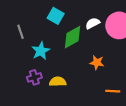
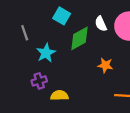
white semicircle: (93, 23) -> (101, 24), turned -88
yellow semicircle: (58, 82) -> (59, 95), moved

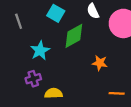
white semicircle: (101, 24) -> (93, 11), moved
gray line: (25, 33) -> (19, 21), moved

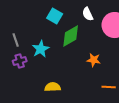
gray line: (19, 21) -> (16, 40), moved
purple cross: (33, 79) -> (20, 61), moved

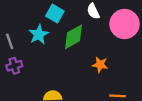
cyan star: (41, 49) -> (39, 34), moved

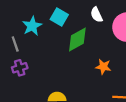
cyan star: (39, 34) -> (32, 26), moved

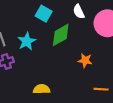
cyan star: (32, 26) -> (27, 41), moved

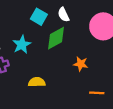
white semicircle: (79, 12) -> (64, 15), moved
yellow semicircle: (42, 89) -> (37, 82), moved

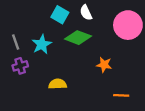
green diamond: (56, 38) -> (78, 38), turned 50

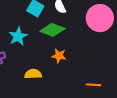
orange star: (104, 65) -> (59, 56), moved

